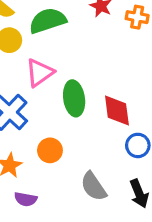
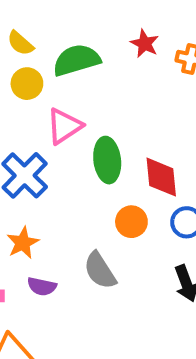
orange circle: (50, 150) -> (131, 222), moved
gray semicircle: (93, 186) -> (100, 271), moved

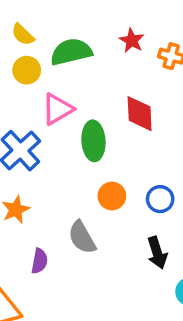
red diamond: (161, 177) -> (140, 114), moved
purple semicircle: (42, 286) -> (39, 261), moved, turned -95

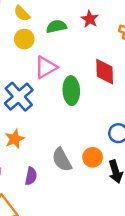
red star: (132, 40) -> (90, 19), moved
green semicircle: (71, 52) -> (56, 26), size x0.7
orange circle: (112, 196) -> (93, 157), moved

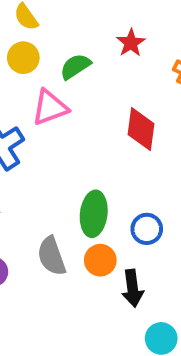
green semicircle: (56, 26) -> (75, 66), moved, turned -30
green ellipse: (71, 91) -> (94, 214), moved

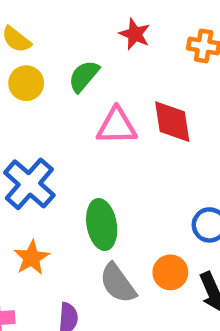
pink triangle: (50, 107) -> (117, 126), moved, turned 36
green ellipse: (94, 214) -> (102, 225), moved

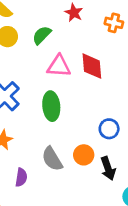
green ellipse: (102, 225) -> (51, 106), moved

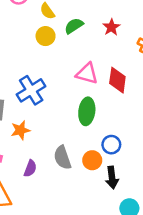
green semicircle: (42, 35) -> (74, 26), moved
green ellipse: (51, 106) -> (87, 111), moved
blue circle: (109, 129) -> (111, 145), moved

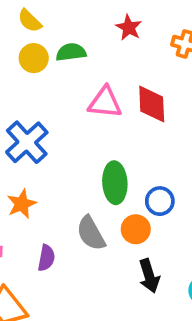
green semicircle: (74, 26) -> (71, 52), moved, turned 36
green ellipse: (87, 111) -> (115, 183), moved
black arrow: (112, 178) -> (149, 276), moved

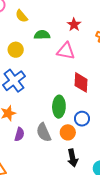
yellow circle: (34, 58) -> (16, 50), moved
pink triangle: (105, 102) -> (66, 51), moved
red diamond: (152, 104) -> (81, 82), moved
purple semicircle: (46, 258) -> (19, 134), moved

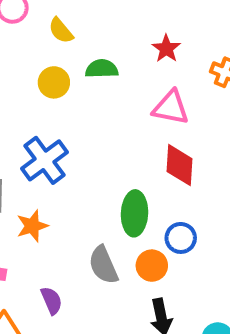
yellow circle: (16, 50) -> (54, 82), moved
pink triangle: (66, 51) -> (171, 108), moved
purple semicircle: (19, 134) -> (51, 301), moved, turned -40

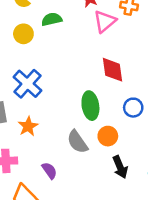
pink triangle: (171, 108) -> (105, 21), moved, turned -40
blue circle: (181, 238) -> (133, 108), moved

